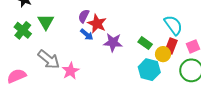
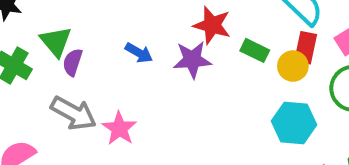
purple semicircle: (84, 16) -> (73, 62), moved
red star: (97, 24) -> (212, 25), moved
cyan hexagon: (149, 70) -> (294, 123), moved

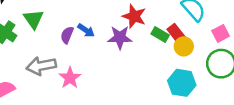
red rectangle: (306, 48) -> (177, 34), moved, turned -54
purple semicircle: (73, 62) -> (67, 35), moved
gray arrow: (73, 113) -> (41, 66), turned 136

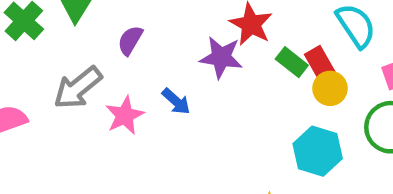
blue arrow: (86, 30) -> (176, 101), moved
gray arrow: (41, 66) -> (78, 88), turned -36

